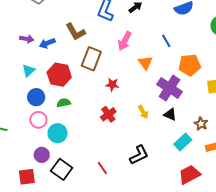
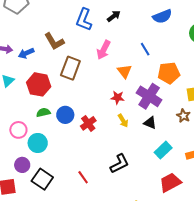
red star: (112, 85) -> (117, 98), moved
blue circle: (36, 97) -> (65, 115), moved
brown star: (201, 124) -> (184, 116), moved

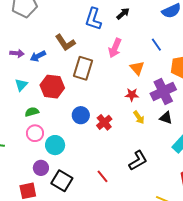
purple cross: (149, 96) -> (163, 91), turned 35
green semicircle: (43, 113) -> (32, 112), moved

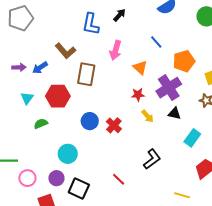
pink circle: (35, 133) -> (27, 178), moved

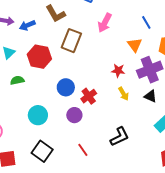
orange triangle: (140, 67) -> (135, 45), moved
purple circle: (56, 178) -> (74, 115), moved

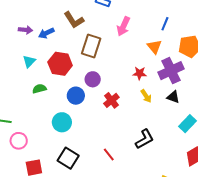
blue line: (146, 22) -> (165, 24), turned 56
blue circle: (66, 87) -> (76, 96), moved
purple circle: (74, 115) -> (93, 79), moved

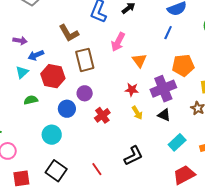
blue line: (165, 24) -> (168, 33), moved
blue arrow: (46, 33) -> (36, 55), moved
brown rectangle: (91, 46) -> (85, 60), turned -35
orange triangle: (154, 47) -> (139, 60), moved

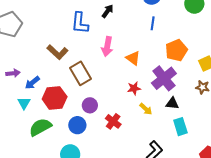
green semicircle: (31, 100) -> (40, 127), size x1.6
cyan rectangle: (177, 142) -> (180, 127), moved, turned -48

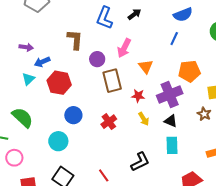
brown L-shape: (58, 52) -> (75, 40), turned -145
brown rectangle: (81, 73) -> (112, 81), moved
purple circle: (90, 105) -> (97, 59), moved
green semicircle: (40, 127) -> (22, 117), moved, turned 55

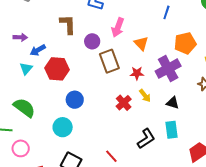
black triangle: (171, 121) -> (173, 103), moved
red cross: (109, 122) -> (124, 103), moved
cyan rectangle: (172, 145) -> (172, 130), moved

